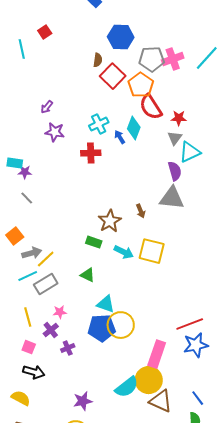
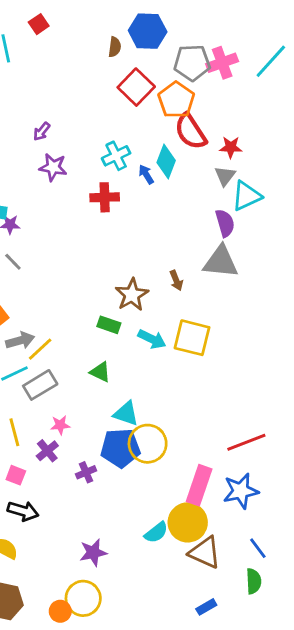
brown semicircle: (98, 60) -> (115, 47), moved
blue star: (196, 345) -> (241, 491), moved
purple cross: (68, 348) -> (86, 472), moved
cyan semicircle: (127, 387) -> (156, 532), size x0.7

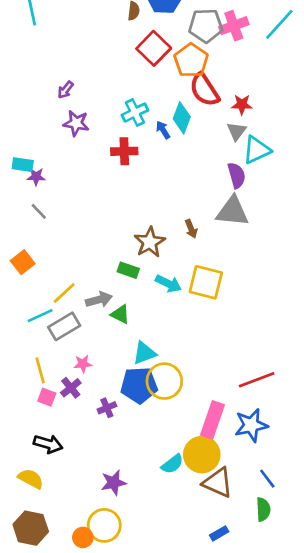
gray arrow: (20, 341) -> (99, 300), moved
cyan triangle: (126, 414) -> (144, 353), turned -40
pink square: (16, 475) -> (47, 397), moved

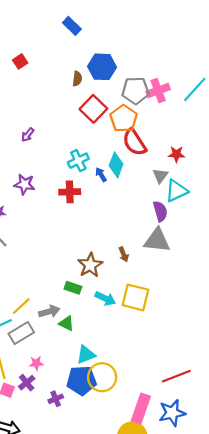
purple arrow: (65, 90) -> (28, 135), moved
red star: (242, 104) -> (176, 154), moved
purple star: (76, 123) -> (24, 184), moved

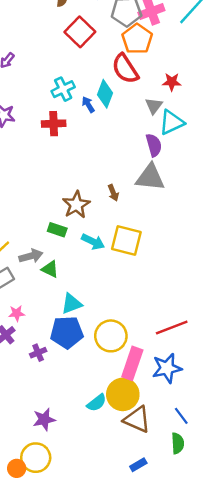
orange pentagon: (124, 119) -> (137, 39), moved
yellow circle: (102, 377) -> (111, 336), moved

